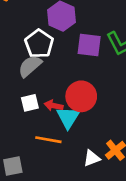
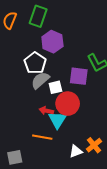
purple square: (89, 45) -> (79, 76), moved
gray semicircle: (30, 66) -> (40, 80), moved
white square: (30, 103) -> (55, 87), moved

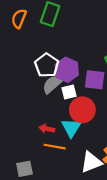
purple hexagon: (52, 42) -> (67, 70), moved
red arrow: (46, 111) -> (47, 129), moved
white triangle: (76, 151) -> (91, 162), size x1.5

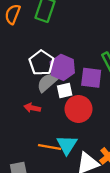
cyan triangle: (71, 128) -> (67, 145), moved
red arrow: (47, 129) -> (32, 108), moved

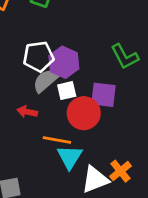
white pentagon: (41, 63) -> (38, 57), turned 30
purple square: (91, 78) -> (103, 95), moved
orange line: (50, 147) -> (57, 140), moved

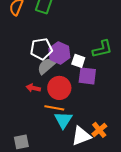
green L-shape: (125, 57) -> (102, 49), turned -75
white square: (67, 91) -> (78, 61), moved, turned 32
red circle: (84, 113) -> (59, 88), moved

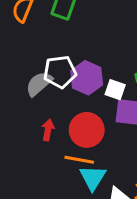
gray semicircle: (46, 66) -> (39, 84), moved
red arrow: (33, 88) -> (48, 130), turned 88

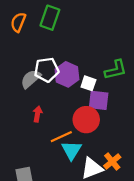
red circle: (87, 130) -> (86, 120), moved
orange line: (79, 160) -> (61, 137), turned -35

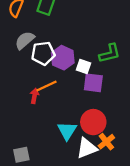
gray semicircle: (31, 79) -> (25, 40), moved
red circle: (86, 120) -> (93, 122), moved
orange line: (61, 137) -> (46, 86), moved

